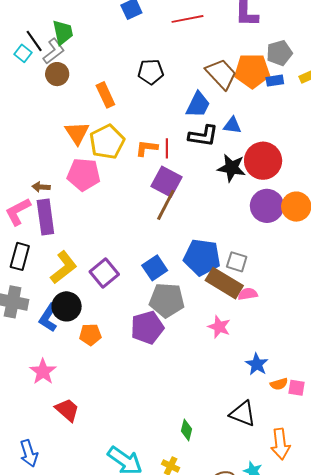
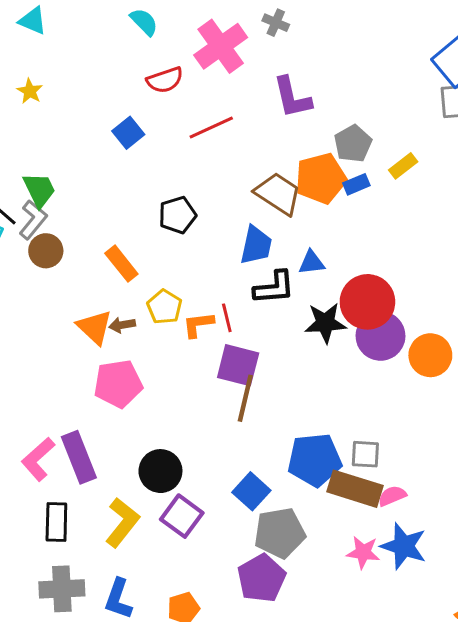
yellow pentagon: (107, 142) -> (165, 307), moved, size x0.7
brown arrow: (41, 187) -> (122, 325), moved
purple circle: (267, 206) -> (380, 336), moved
black circle: (67, 306) -> (160, 471), moved
blue star: (257, 364) -> (404, 546), moved, size x1.4

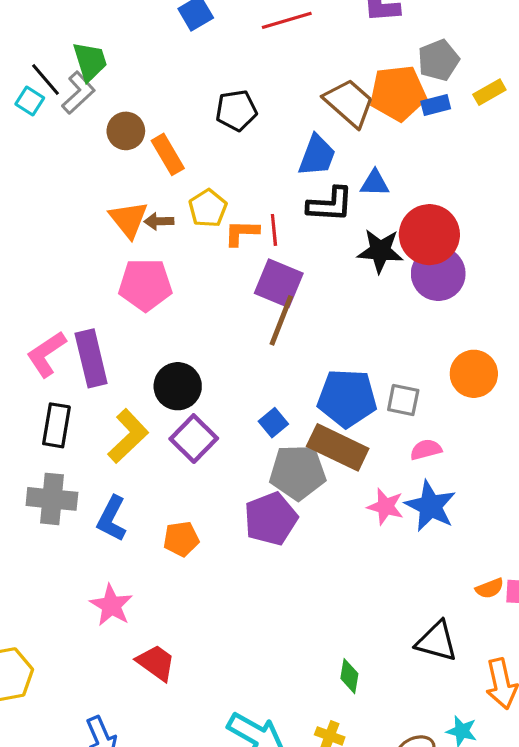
brown circle: (46, 251) -> (126, 131), moved
orange circle: (430, 355) -> (474, 374), moved
brown rectangle: (355, 489) -> (338, 447), moved
blue square: (251, 491) -> (273, 423), size x0.7

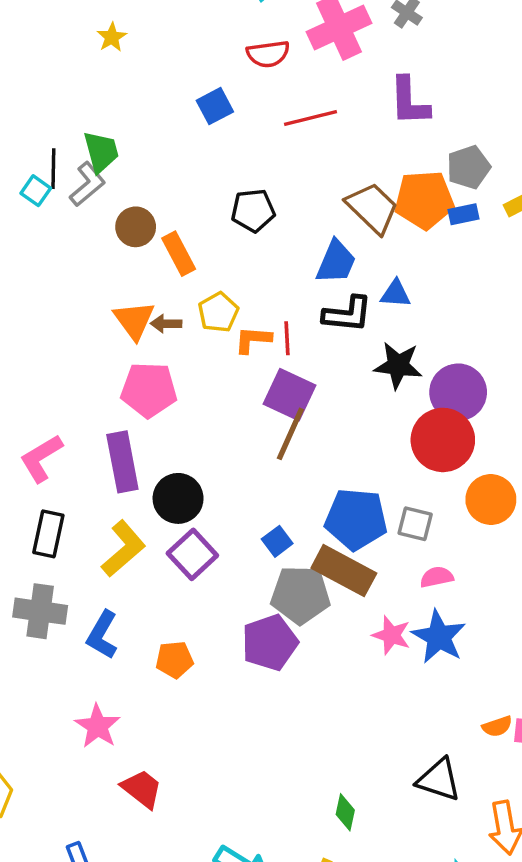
black line: (46, 79) -> (53, 169), turned 39
red circle: (429, 235) -> (443, 440), moved
purple rectangle: (91, 358) -> (122, 462), moved

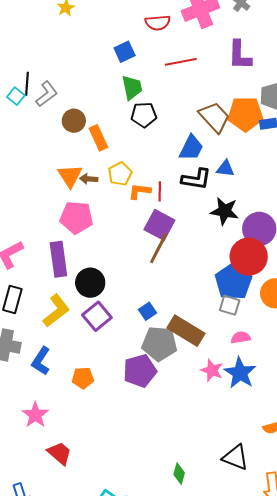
green trapezoid: (101, 152) -> (132, 87), moved
blue pentagon: (356, 519) -> (233, 282), moved, turned 30

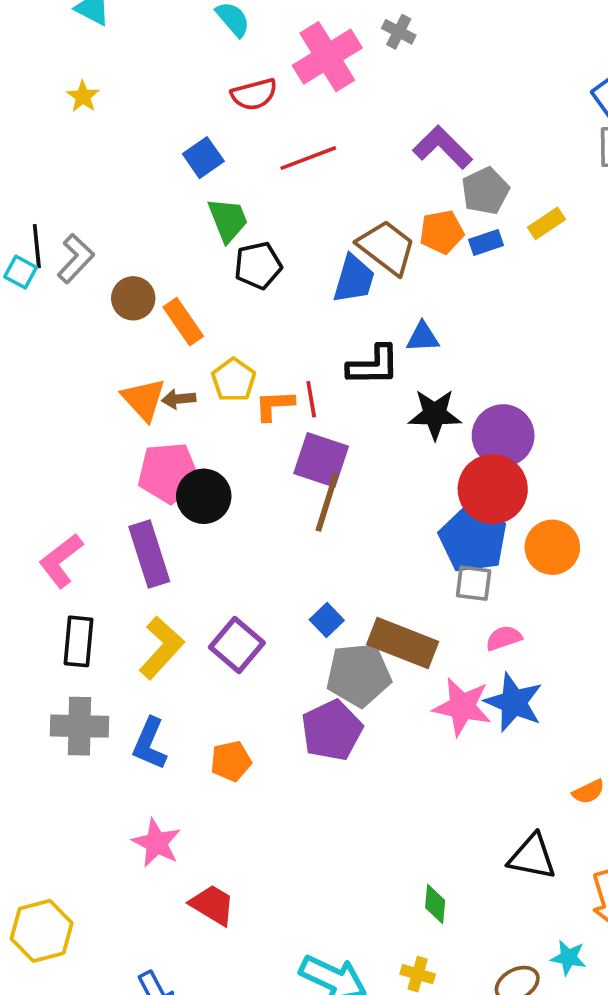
purple L-shape: (240, 55) -> (442, 147), moved, turned 144
orange pentagon: (245, 114) -> (442, 232), size x0.7
blue trapezoid: (191, 148) -> (354, 279), moved
black circle: (90, 283) -> (204, 496), moved
pink star: (212, 370) -> (462, 707), size x1.4

